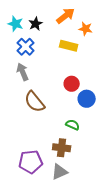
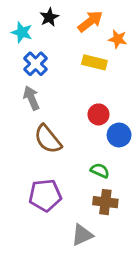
black star: (36, 24) -> (49, 17), moved
brown cross: (62, 148) -> (105, 202), moved
purple pentagon: (31, 162) -> (45, 195), moved

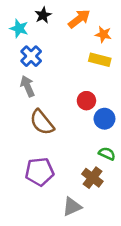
yellow rectangle: (94, 62) -> (100, 60), moved
green semicircle: (100, 171) -> (107, 154), moved
brown cross: (105, 202) -> (92, 178), turned 30

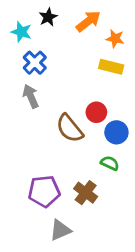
brown semicircle: (42, 122) -> (70, 128), moved
green semicircle: (107, 154) -> (110, 163), moved
brown cross: (92, 178) -> (86, 193), moved
gray triangle: (72, 207) -> (60, 230), moved

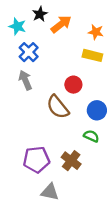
orange arrow: (88, 21) -> (61, 24), moved
red circle: (96, 112) -> (73, 85), moved
gray triangle: (60, 230) -> (50, 192), turned 36

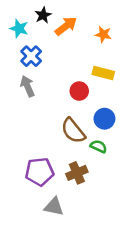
yellow rectangle: (92, 55) -> (103, 73), moved
brown semicircle: (58, 107) -> (73, 131), moved
brown cross: (71, 161) -> (77, 173), turned 30

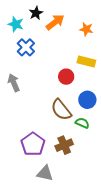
gray arrow: (27, 86) -> (14, 83), moved
purple pentagon: (40, 172) -> (33, 144), turned -30

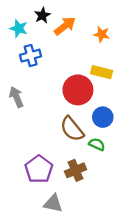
blue cross: (26, 47) -> (31, 56), turned 30
red circle: (66, 77) -> (78, 90), size x1.6

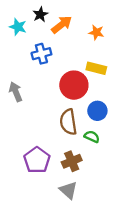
blue cross: (31, 56) -> (41, 54), moved
brown semicircle: (72, 129) -> (68, 122), turned 30
gray triangle: (53, 204) -> (68, 190), moved, turned 30

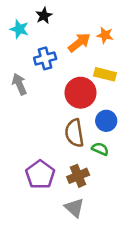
orange arrow: (62, 25) -> (79, 43), moved
gray arrow: (16, 92) -> (19, 84), moved

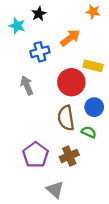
orange star: (105, 35) -> (93, 12), moved
gray arrow: (19, 84) -> (27, 85), moved
gray triangle: (74, 208) -> (55, 190), moved

